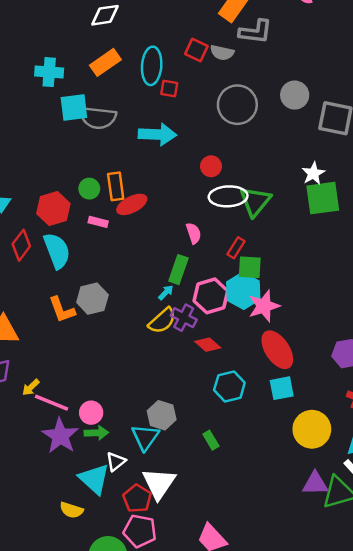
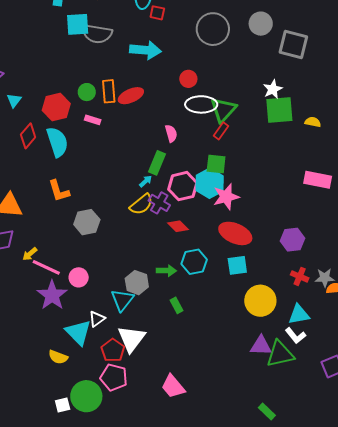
red ellipse: (132, 204) -> (131, 96), moved
red rectangle: (236, 248) -> (221, 131), moved
gray hexagon: (92, 299) -> (87, 222), moved
red ellipse: (277, 350) -> (235, 233), turned -36
green arrow: (96, 433) -> (166, 271), moved

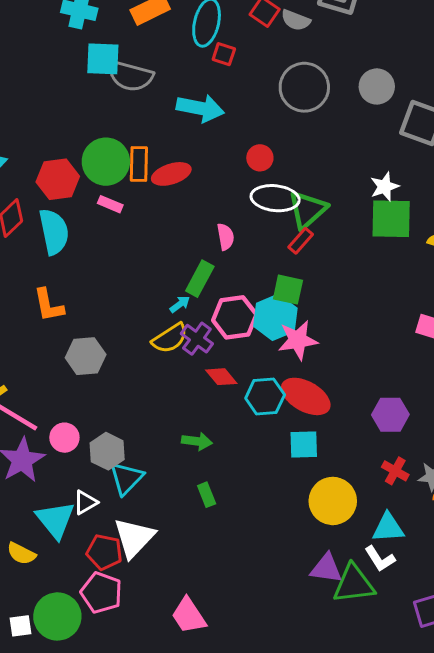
green circle: (87, 92) -> (106, 162), size x1.8
cyan hexagon: (194, 262) -> (265, 396), moved
gray hexagon: (137, 283) -> (107, 451), moved
red pentagon: (113, 350) -> (104, 552), turned -30

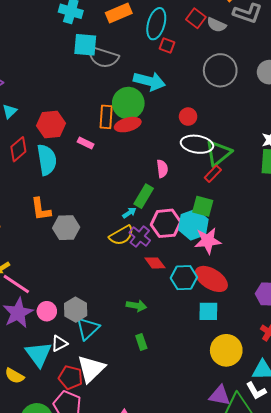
green circle: (106, 162) -> (128, 103), moved
gray hexagon: (86, 356) -> (66, 228), moved
pink circle: (64, 438) -> (47, 311), moved

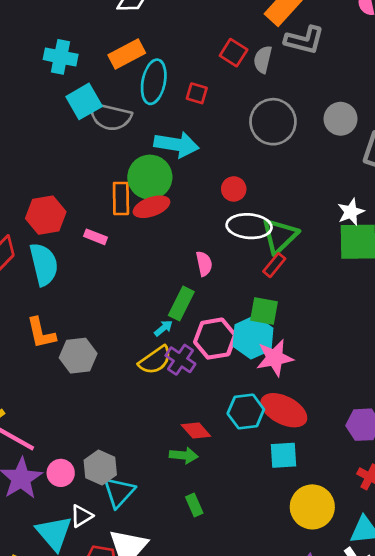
cyan ellipse: (156, 24) -> (154, 82), moved
gray semicircle: (217, 25) -> (263, 59), turned 84
cyan square: (85, 45) -> (84, 101), turned -30
red diamond: (155, 263) -> (196, 431), moved

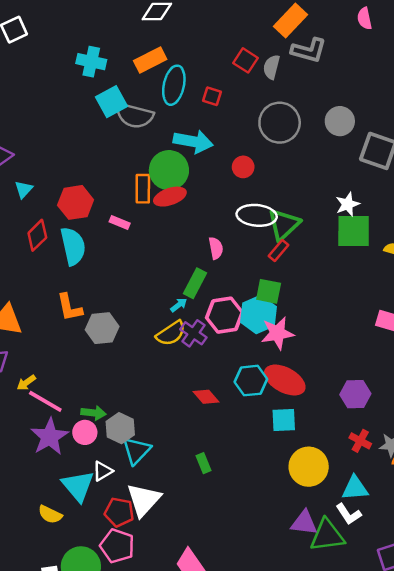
red circle: (234, 189) -> (243, 167), moved
green arrow: (184, 455) -> (94, 413), moved

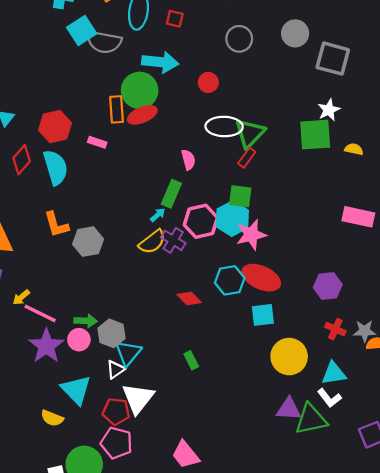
gray circle: (280, 123) -> (239, 39), size x0.7
white star: (348, 204) -> (329, 110), moved
white triangle: (103, 471) -> (116, 369), moved

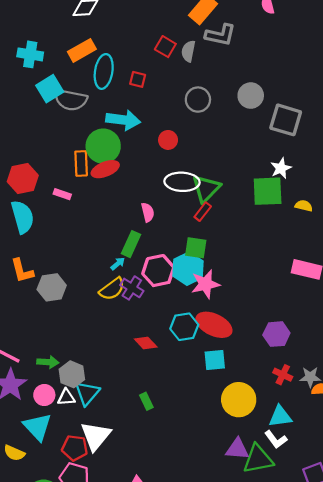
pink circle: (79, 340) -> (44, 395), moved
white triangle: (116, 369) -> (66, 397), moved, turned 30

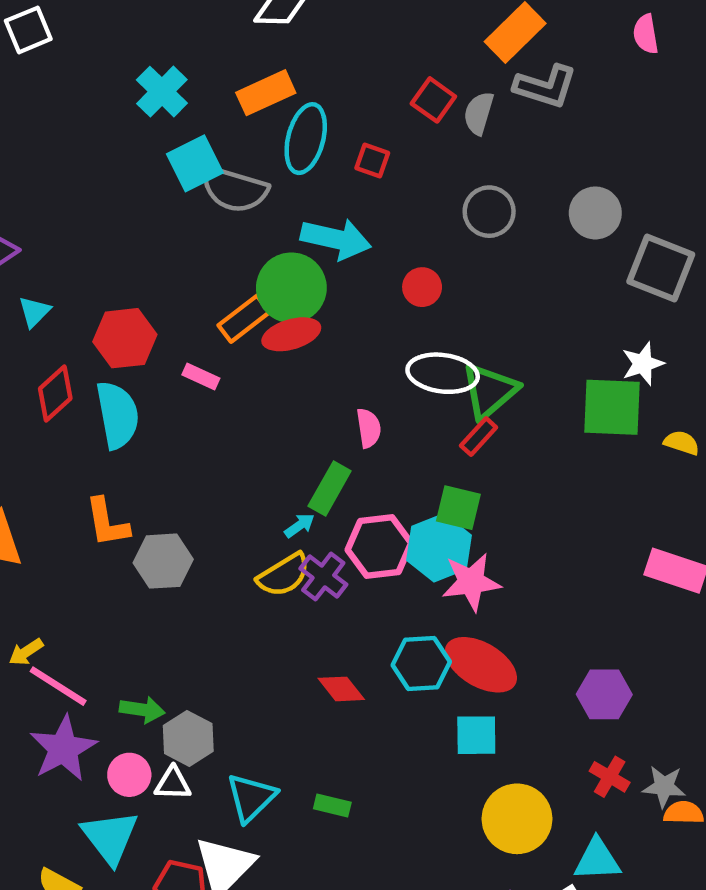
cyan cross: (30, 54) -> (162, 92), turned 30
orange rectangle: (81, 164) -> (244, 319), turned 50
cyan triangle: (87, 393) -> (251, 798), moved
green rectangle: (146, 401) -> (332, 805), turned -56

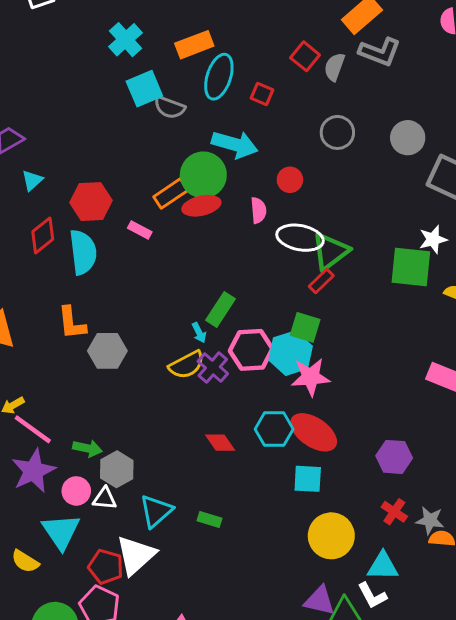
gray semicircle: (234, 189) -> (170, 107), size x0.7
pink semicircle: (369, 428) -> (258, 210), moved
cyan arrow: (299, 525) -> (199, 333), turned 96

